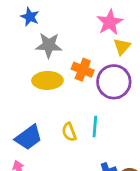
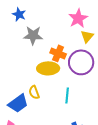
yellow ellipse: (47, 80) -> (48, 68), moved
yellow semicircle: (69, 132) -> (34, 92), moved

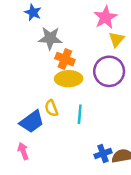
orange cross: (58, 53) -> (65, 59), moved
cyan line: (67, 95) -> (80, 114), moved

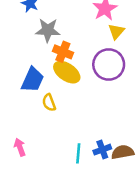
yellow ellipse: (69, 79) -> (67, 72), turned 35
cyan line: (80, 114) -> (78, 153), moved
blue trapezoid: (32, 122) -> (32, 80), moved, turned -30

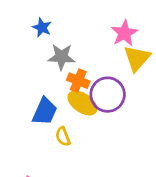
yellow triangle: (116, 31) -> (137, 58), size x1.5
purple circle: (109, 65) -> (108, 95), moved

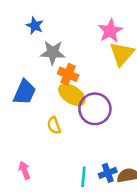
purple circle: (108, 95) -> (95, 109), moved
blue trapezoid: (45, 111) -> (24, 92), moved

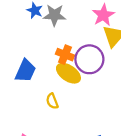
gray star: (53, 52) -> (55, 15), moved
purple circle: (95, 109) -> (89, 59), moved

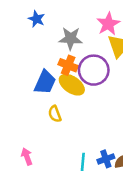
gray star: (55, 15) -> (71, 38), moved
blue trapezoid: (25, 71) -> (45, 82), moved

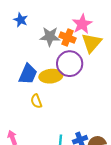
orange cross: (68, 65) -> (68, 38), moved
yellow ellipse: (72, 85) -> (51, 76), turned -40

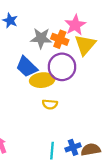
blue trapezoid: (28, 74) -> (27, 67), moved, turned 110
yellow semicircle: (36, 101) -> (50, 104), moved, turned -64

